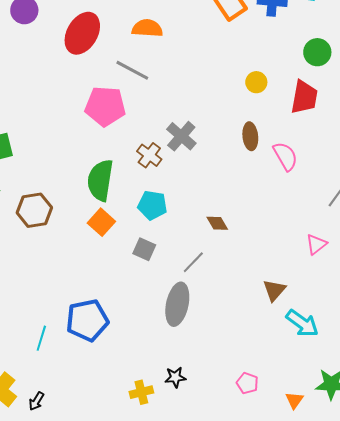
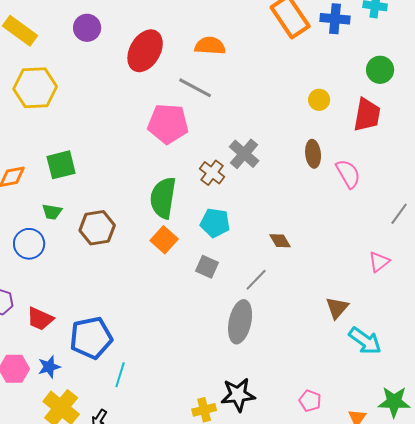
blue pentagon: (87, 320) -> (91, 338), moved
cyan line: (41, 338) -> (120, 375), moved
black star: (175, 377) -> (238, 395), size x1.6

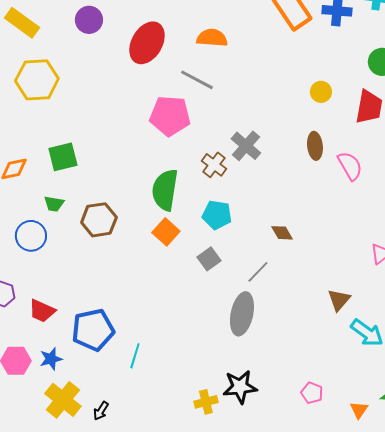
gray square: (207, 267) -> (209, 259), turned 30
cyan line: (120, 375) -> (135, 356), moved

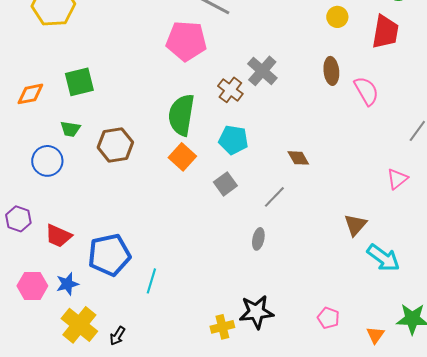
gray ellipse: (242, 314) -> (258, 239), size x0.5

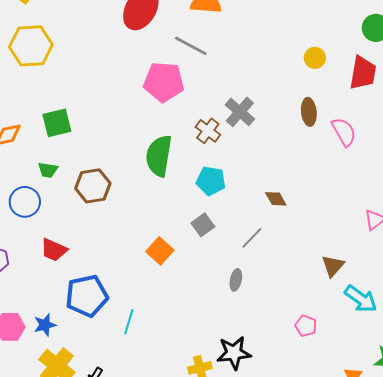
orange square: (182, 157) -> (160, 251), moved
red trapezoid: (58, 236) -> (54, 250), moved
pink pentagon: (328, 318) -> (306, 326), moved

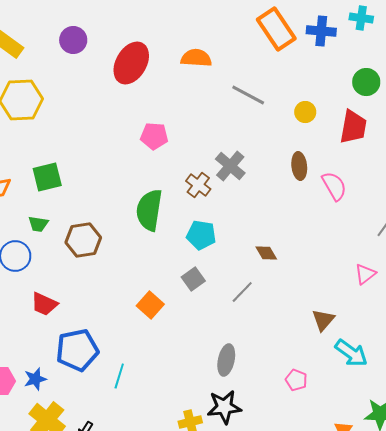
gray line: (191, 46) -> (248, 95), moved
pink pentagon: (164, 82) -> (154, 136), size x0.7
gray ellipse: (236, 280) -> (226, 360), moved, size x1.4

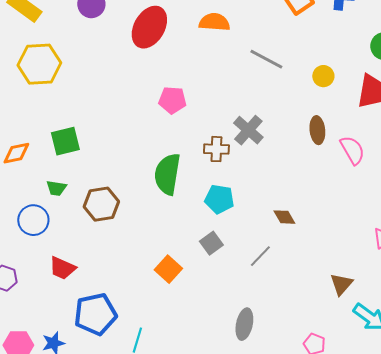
brown cross: (198, 185) -> (216, 149), turned -35

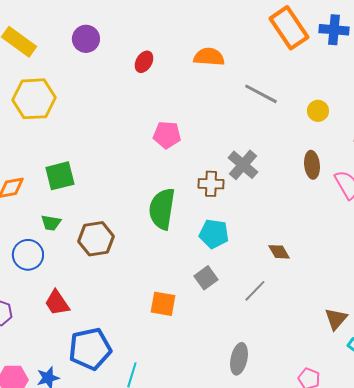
red ellipse: (149, 27) -> (144, 62), size x0.5
red trapezoid: (62, 268) -> (57, 303), turned 32
orange square: (168, 269) -> (163, 304), turned -32

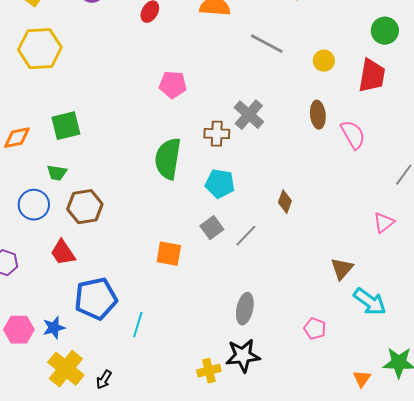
brown hexagon: (96, 239) -> (85, 207), moved
brown diamond: (279, 252) -> (285, 202), turned 50
gray line: (255, 291) -> (246, 236), moved

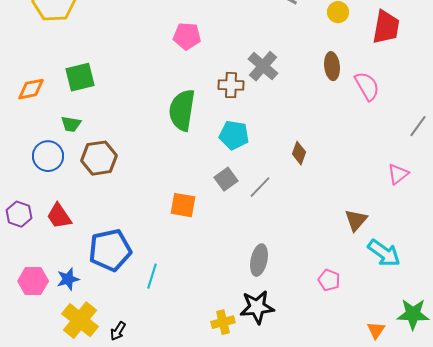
red trapezoid: (63, 253) -> (59, 216), moved

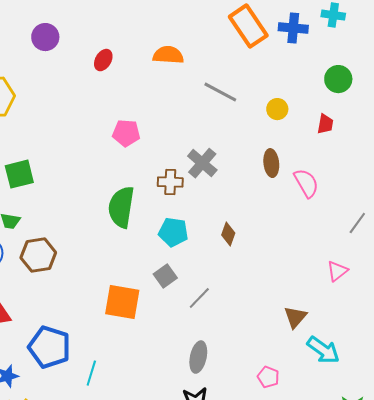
red trapezoid: (386, 27) -> (325, 124), size x0.6
brown diamond: (299, 153) -> (228, 234), moved
gray line: (260, 187) -> (199, 298), moved
orange square: (183, 205) -> (122, 302), size x1.4
blue pentagon: (110, 250) -> (49, 347), turned 30

